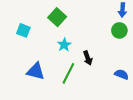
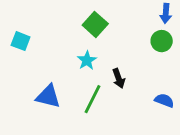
green square: (57, 17) -> (95, 24), moved
cyan square: (23, 30) -> (21, 41), moved

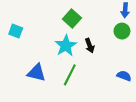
cyan star: (87, 60) -> (66, 46), size x1.5
black arrow: (119, 78) -> (90, 46), moved

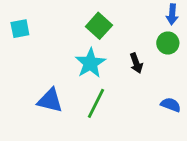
cyan square: (16, 31) -> (20, 29), moved, turned -32
black arrow: (90, 46) -> (136, 63), moved

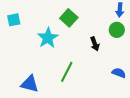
cyan star: (90, 63) -> (48, 38), moved
blue triangle: (50, 100) -> (30, 84), moved

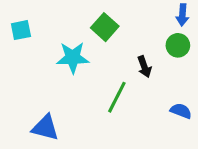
cyan star: (48, 38) -> (73, 58), turned 30
green line: (67, 72) -> (117, 97), moved

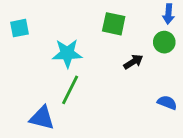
green square: (105, 27) -> (114, 24), moved, turned -30
black arrow: (144, 67) -> (133, 62), turned -102
green line: (117, 97) -> (70, 90), moved

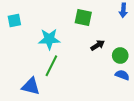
green circle: (164, 42) -> (120, 55), moved

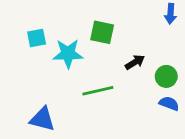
green square: (83, 17) -> (102, 32), moved
cyan square: (14, 21) -> (37, 38), moved
green line: (51, 66) -> (98, 91), moved, turned 50

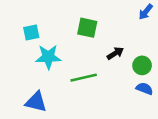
blue arrow: (171, 14) -> (146, 12), turned 35
cyan star: (68, 54) -> (48, 57), moved

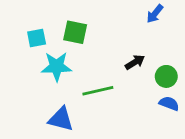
blue arrow: (146, 12) -> (155, 14), moved
green square: (87, 28) -> (75, 32), moved
blue triangle: (36, 102) -> (61, 119), moved

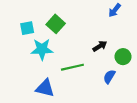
green square: (75, 32) -> (56, 24), turned 30
blue semicircle: (169, 103) -> (109, 77), moved, turned -80

